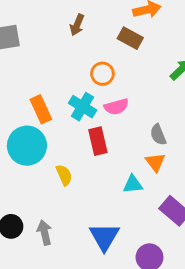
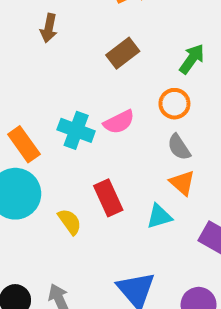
brown rectangle: (130, 38) -> (123, 53), moved, turned -55
orange circle: (102, 74) -> (174, 104), moved
red rectangle: (98, 141) -> (108, 198), moved

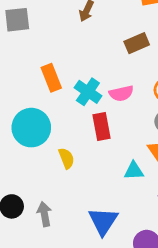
orange rectangle: (24, 144) -> (51, 78), moved
red rectangle: (108, 198) -> (101, 127), moved

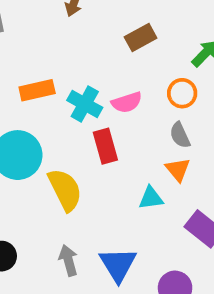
orange rectangle: (51, 78) -> (37, 90), turned -76
yellow semicircle: (66, 158) -> (65, 190), size x1.6
gray arrow: (44, 214) -> (68, 260), moved

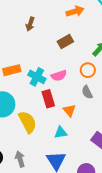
orange triangle: (178, 170) -> (69, 110), moved
cyan triangle: (151, 198) -> (61, 133), moved
gray arrow: (68, 260) -> (20, 159), moved

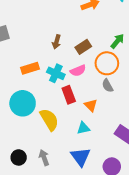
brown arrow: (30, 24) -> (56, 42), moved
brown rectangle: (65, 41) -> (83, 47), moved
orange circle: (88, 70) -> (107, 63), size x1.5

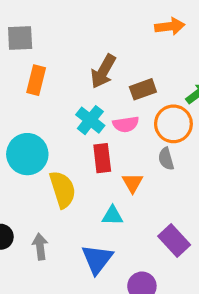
brown arrow: (56, 42) -> (103, 71), size x1.5
orange rectangle: (30, 68) -> (36, 80), moved, turned -72

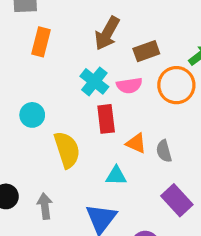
cyan circle: (27, 154) -> (32, 115), size x0.6
gray semicircle: (166, 159) -> (164, 151), moved
orange triangle: (133, 183) -> (136, 143), turned -35

